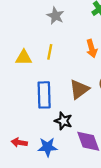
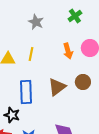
black star: (63, 121) -> (12, 115), moved

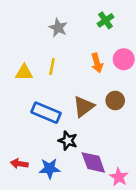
blue rectangle: (26, 92) -> (46, 113), turned -65
black star: (12, 115) -> (68, 141), moved

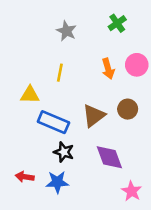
yellow triangle: (24, 73) -> (30, 95), moved
black star: (68, 141) -> (64, 152), moved
purple diamond: (93, 162) -> (109, 157), moved

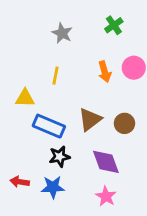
brown circle: (128, 109) -> (124, 123), moved
black star: (64, 152) -> (59, 157), turned -30
pink star: (132, 191) -> (106, 196), moved

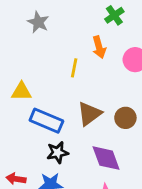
gray star: (62, 33) -> (38, 22), moved
orange arrow: (105, 72) -> (99, 47), moved
yellow line: (55, 76) -> (74, 68), moved

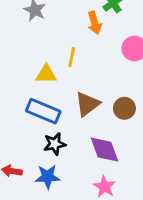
orange arrow: (99, 47) -> (95, 23), moved
yellow triangle: (22, 92) -> (46, 74), moved

